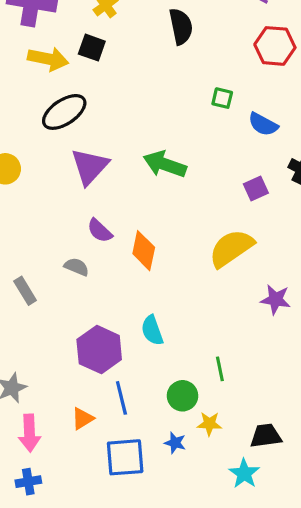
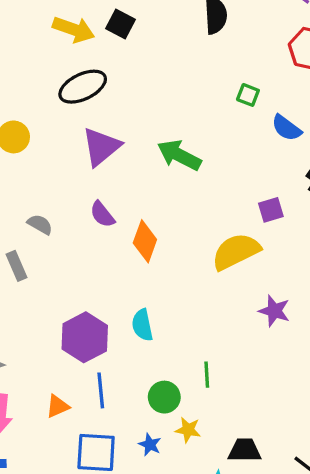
purple square: (256, 189) -> (271, 210), moved
gray semicircle: (77, 267) -> (40, 224), moved

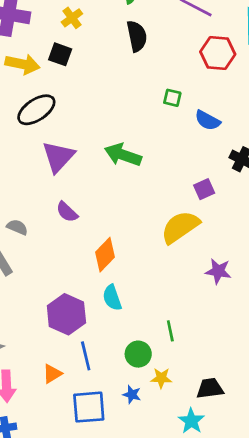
orange diamond: (145, 241) -> (105, 255), moved, turned 32

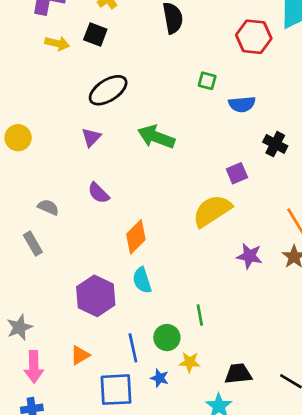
yellow arrow: (23, 64) -> (57, 43), size x0.7
black ellipse: (36, 110) -> (108, 90), moved
blue semicircle: (208, 120) -> (242, 104), turned -35
purple triangle: (58, 157) -> (91, 137), size x0.6
blue line: (86, 356) -> (133, 348), moved

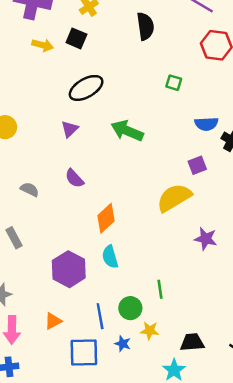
blue semicircle: (242, 104) -> (206, 124), moved
gray rectangle: (33, 244) -> (14, 238), moved

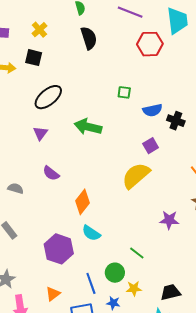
green square: (174, 83) -> (124, 92), moved
purple star: (206, 239) -> (169, 220), moved
cyan semicircle: (110, 257) -> (91, 233), turned -30
green line: (160, 289) -> (137, 253), turned -35

